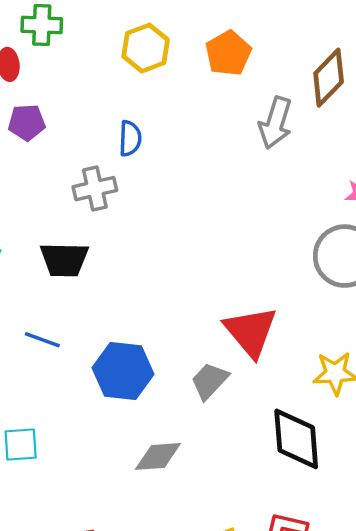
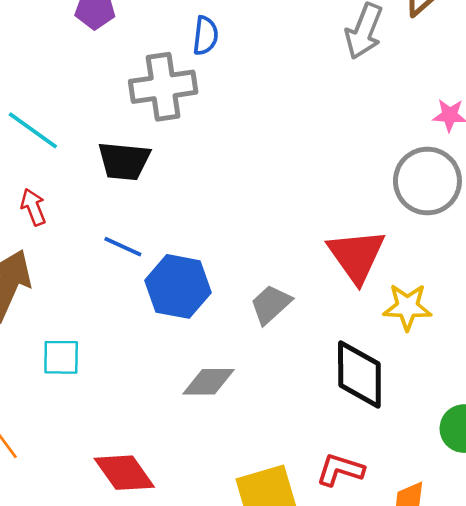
gray cross: (95, 189) -> (163, 87), size x1.4
red triangle: (251, 332) -> (356, 256), moved
blue line: (42, 340) -> (123, 247), moved

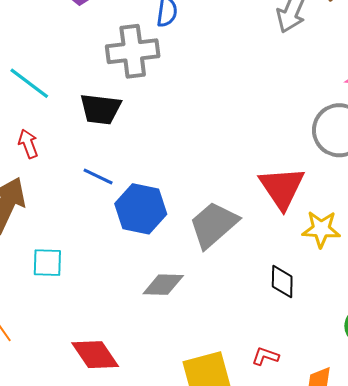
gray trapezoid: (271, 304) -> (214, 225), size x1.5
black diamond: (359, 375) -> (282, 282), size x0.6
red L-shape: (340, 470) -> (265, 356), size x0.7

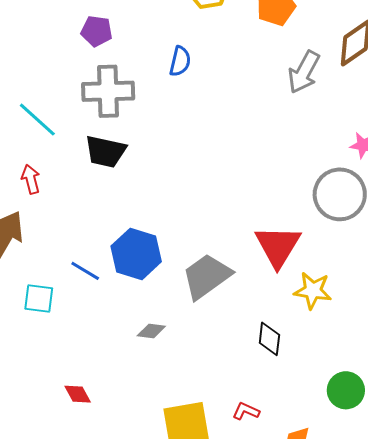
gray cross: (133, 51) -> (108, 91), moved
blue line: (98, 176) -> (85, 271), moved
gray diamond: (163, 285) -> (151, 331), size x0.7
red diamond: (95, 355) -> (78, 394), size x0.6

